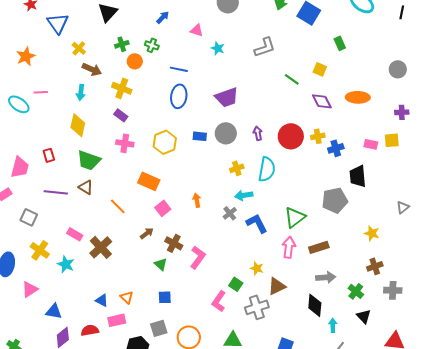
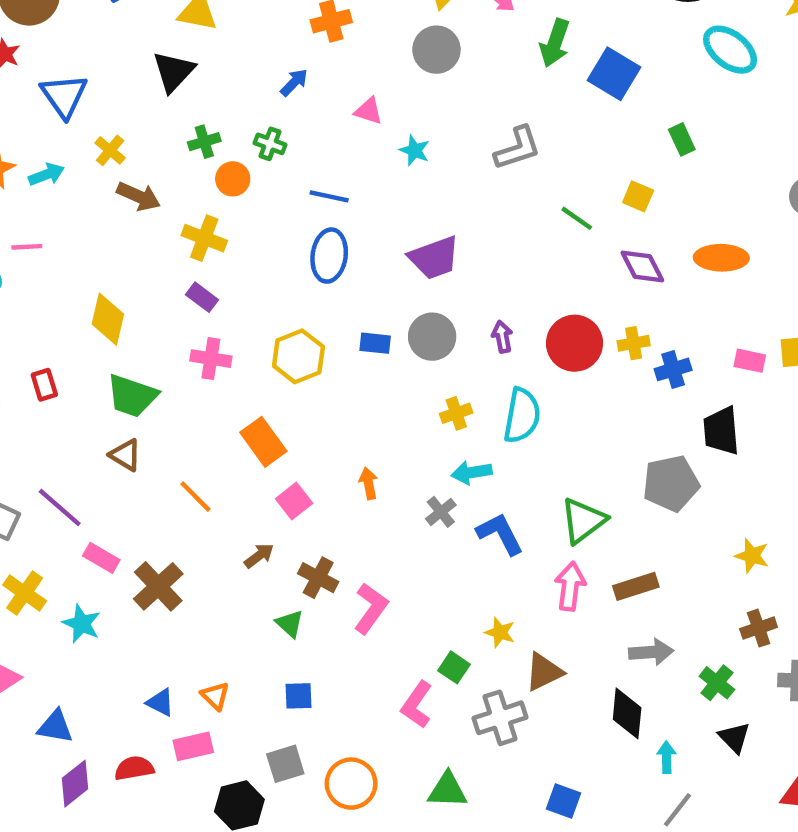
cyan arrow: (81, 92) -> (47, 175), moved, turned -119
orange rectangle: (149, 181) -> (263, 442), turned 30
purple line: (56, 192) -> (60, 508), moved, turned 35

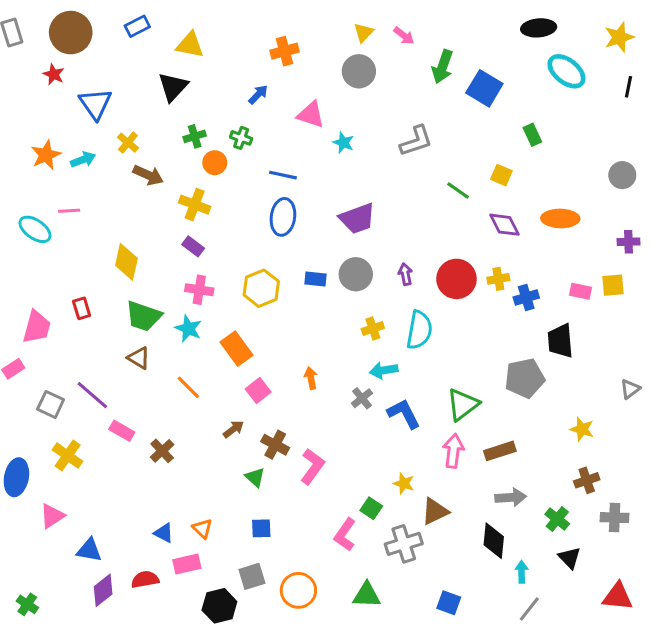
pink triangle: (369, 111) -> (311, 115), size x1.4
brown cross: (158, 586) -> (162, 451), size x0.7
cyan star: (82, 624) -> (188, 328), moved

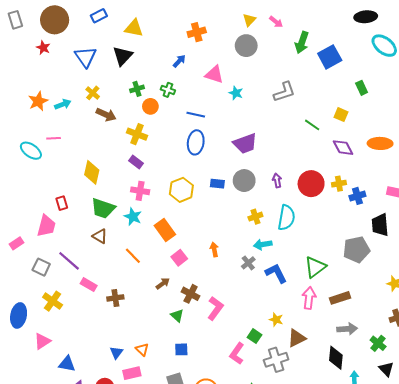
blue square: (484, 88) -> (330, 57), turned 30
blue triangle: (95, 104) -> (85, 57), moved
pink trapezoid: (37, 327) -> (46, 226), moved
brown cross: (162, 451) -> (115, 298), turned 35
blue triangle: (164, 533) -> (116, 353), turned 40

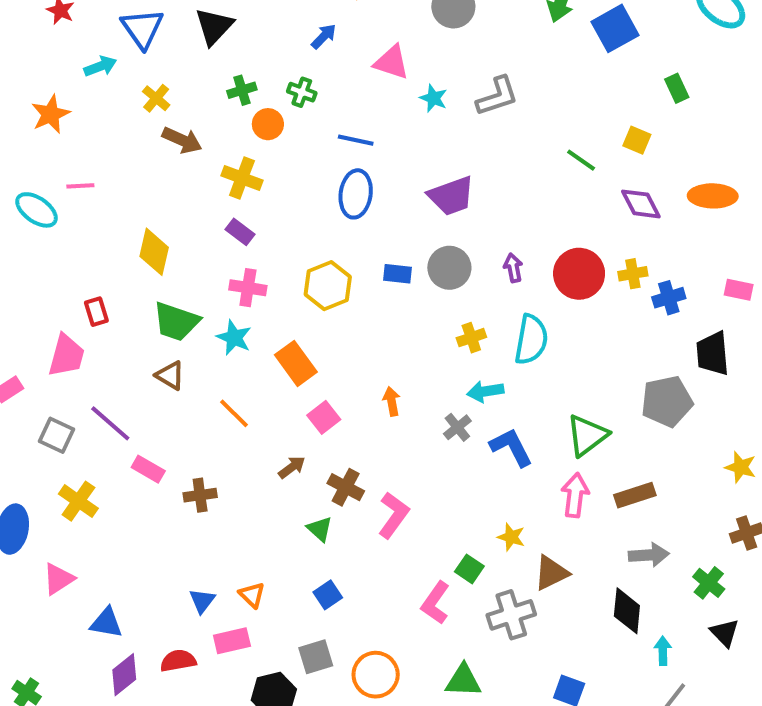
gray L-shape: (284, 92) -> (497, 96), moved
cyan arrow: (63, 104) -> (100, 66), moved
blue square: (181, 349) -> (328, 595), turned -32

